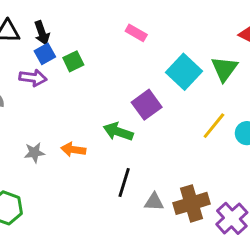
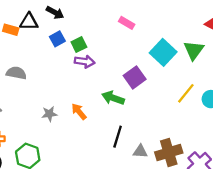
black arrow: (42, 33) -> (55, 13), moved, turned -42
purple arrow: (33, 78) -> (85, 62), moved
orange arrow: (73, 150) -> (79, 112), turned 42

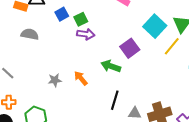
gray semicircle: (16, 73) -> (30, 34), moved
yellow line: (186, 93) -> (172, 46), moved

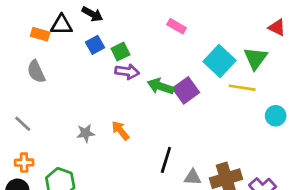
gray semicircle: (30, 34) -> (36, 72), moved, turned -126
yellow line: (172, 46) -> (242, 88), turned 60
green arrow: (111, 66) -> (161, 86), moved

